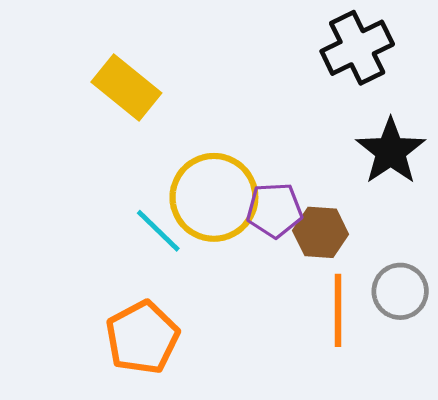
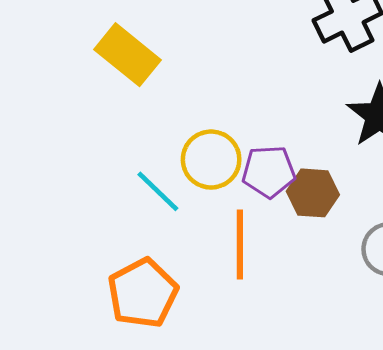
yellow circle: (214, 197) -> (211, 160), size x0.7
orange line: (338, 310) -> (240, 245), moved

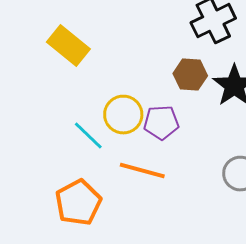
brown hexagon: (313, 193) -> (190, 75), moved
orange line: (240, 245) -> (142, 171), turned -75

